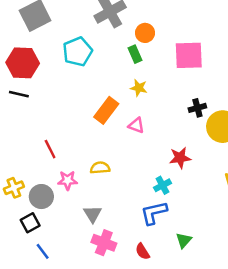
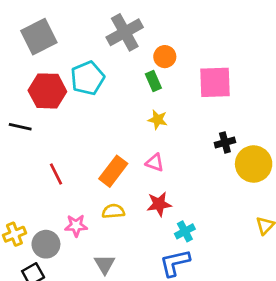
red hexagon: (23, 63) -> (47, 91), moved
orange rectangle: (106, 110) -> (113, 171), moved
red line: (50, 149) -> (56, 174), moved
red star: (180, 158) -> (159, 204), moved

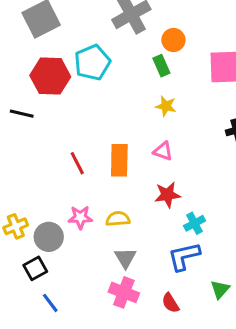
orange rectangle: (113, 171) -> (119, 160), turned -36
red line: (56, 174) -> (77, 163), moved
yellow semicircle: (113, 211) -> (118, 219), moved
gray triangle: (105, 264) -> (125, 258), moved

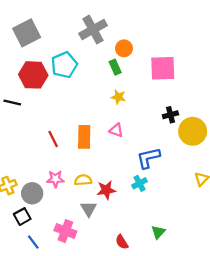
red star: (167, 195) -> (106, 190), moved
blue L-shape: (184, 256) -> (148, 158), moved
pink cross: (124, 292) -> (65, 231), moved

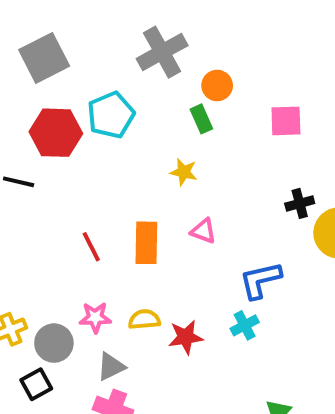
pink square: (163, 68) -> (286, 121), size x0.7
yellow star: (118, 97) -> (184, 172), moved
gray triangle: (89, 209) -> (111, 367), moved, turned 35

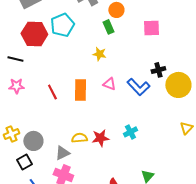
blue L-shape: (260, 280) -> (138, 87), moved, turned -120
pink star: (95, 317) -> (16, 86), moved
yellow semicircle: (144, 319) -> (79, 138), moved

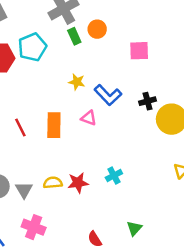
green rectangle: (108, 27) -> (74, 36), moved
blue L-shape: (138, 87) -> (108, 95), moved
gray triangle: (62, 153) -> (24, 190), moved, turned -35

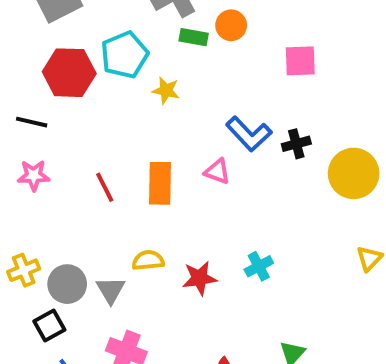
green rectangle: (74, 36) -> (194, 37), turned -56
yellow star: (77, 82) -> (166, 90), moved
black cross: (148, 101) -> (296, 144), moved
yellow semicircle: (53, 183) -> (148, 260), moved

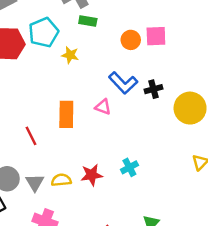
orange circle: (231, 25) -> (131, 40), moved
red line: (105, 187) -> (31, 136), moved
yellow semicircle: (148, 260) -> (61, 180), moved

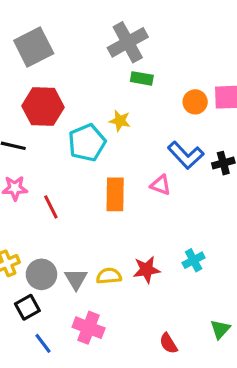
cyan pentagon: (44, 32) -> (87, 143), moved
red line: (31, 136) -> (51, 207), moved

